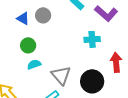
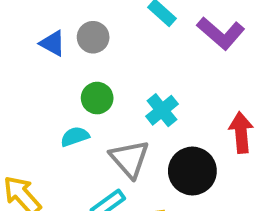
cyan cross: (92, 39) -> (162, 110), moved, turned -35
green circle: (28, 45) -> (97, 98), moved

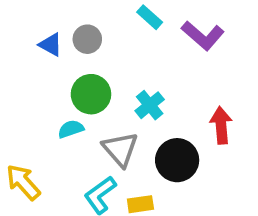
green circle: (97, 98) -> (91, 94), size x1.4

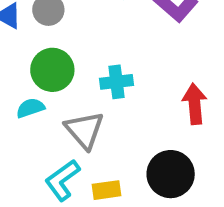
cyan cross: (150, 105) -> (116, 82), turned 32
black circle: (177, 160) -> (171, 174), moved

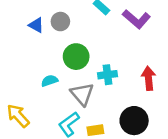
green circle: (52, 70) -> (76, 57), moved
cyan cross: (116, 82) -> (107, 75), moved

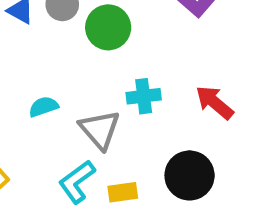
green circle: (76, 57) -> (108, 27), moved
red arrow: (149, 78) -> (215, 102), turned -45

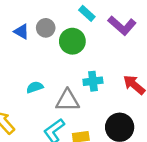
gray triangle: (100, 130) -> (67, 101), turned -50

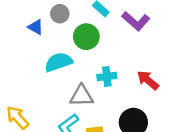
gray circle: (46, 28) -> (60, 14), moved
cyan semicircle: (35, 87) -> (59, 62), moved, size x1.6

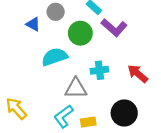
purple L-shape: (136, 21) -> (114, 28), moved

